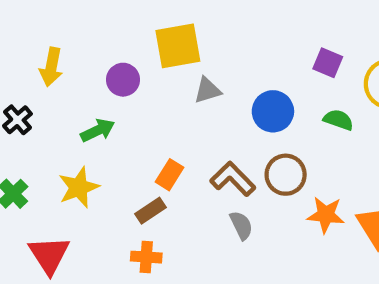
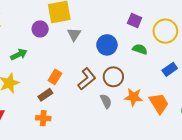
purple circle: (123, 80) -> (40, 29), moved
gray triangle: (207, 90) -> (74, 34), turned -40
brown L-shape: (233, 179) -> (87, 79), turned 95
gray semicircle: (241, 225) -> (106, 101), moved

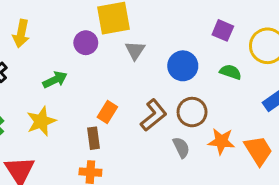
brown rectangle: (45, 95) -> (93, 138), turned -64

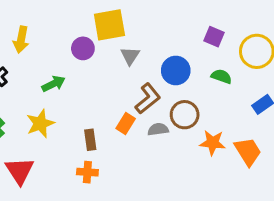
orange rectangle: (107, 112) -> (126, 124), moved
brown L-shape: (154, 115) -> (148, 98), moved
gray semicircle: (181, 147) -> (158, 129), moved, turned -72

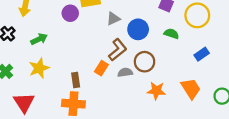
gray triangle: (130, 56) -> (113, 19), moved, turned 32
green arrow: (54, 84) -> (39, 39), moved
orange star: (213, 143) -> (156, 91), moved
orange cross: (87, 172) -> (73, 104), size x1.5

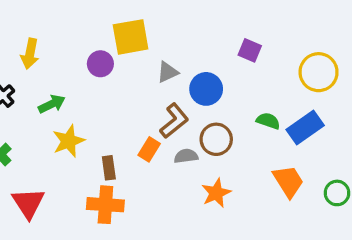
yellow circle: (197, 15) -> (319, 72), moved
green semicircle: (171, 34) -> (268, 121), moved
blue rectangle: (202, 54) -> (305, 128), size x1.5
yellow star: (39, 68) -> (69, 141), moved
orange star: (156, 91) -> (216, 193), moved, turned -30

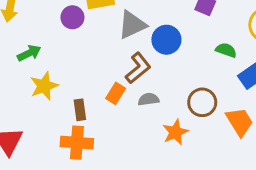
gray triangle: (168, 72) -> (132, 25), size x1.5
green semicircle: (268, 121) -> (226, 50), moved
brown circle: (216, 139) -> (202, 102), moved

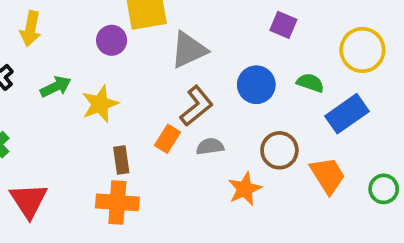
blue circle: (166, 40) -> (256, 85), moved
yellow star: (44, 86) -> (100, 104), moved

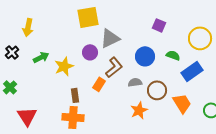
purple circle: (112, 40) -> (90, 52), moved
gray semicircle: (210, 146) -> (135, 82), moved

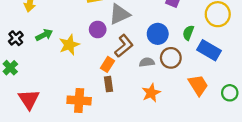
black cross: (12, 52) -> (16, 38), moved
green semicircle: (173, 55) -> (188, 33), turned -88
blue rectangle: (192, 71) -> (209, 50), turned 65
brown circle: (157, 90) -> (171, 58), moved
brown rectangle: (75, 95) -> (109, 84), moved

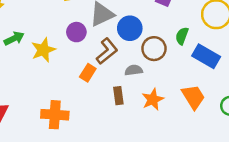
blue circle: (158, 34) -> (130, 28), moved
brown circle: (171, 58) -> (154, 49), moved
brown rectangle: (109, 84) -> (118, 96), moved
orange star: (151, 93) -> (153, 99), moved

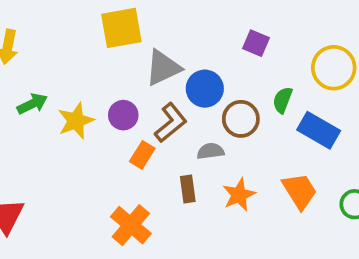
purple circle: (76, 32) -> (123, 115), moved
orange cross: (55, 115) -> (131, 225), moved, turned 36

